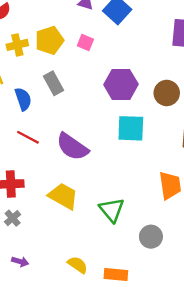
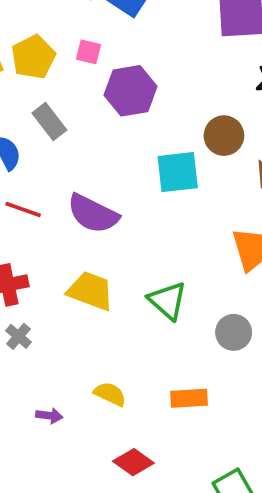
purple hexagon: (121, 84) -> (131, 91), moved
brown circle: (167, 93) -> (224, 136), moved
purple arrow: (20, 262) -> (49, 416), moved
yellow semicircle: (78, 265) -> (110, 394), moved

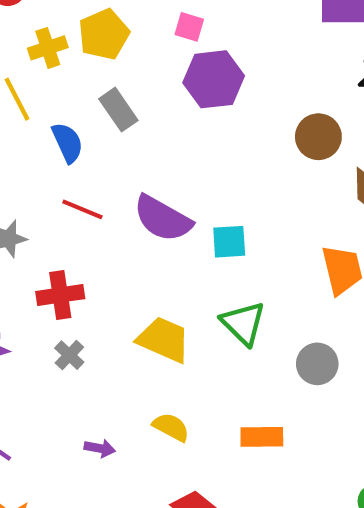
pink square: (88, 52) -> (189, 27), moved
cyan square: (178, 172) -> (229, 242), moved, size x0.7
yellow trapezoid: (91, 291) -> (164, 340), moved

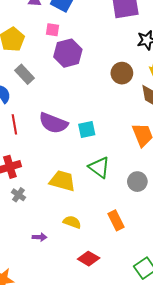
red line: (82, 209) -> (14, 124), turned 66
orange rectangle: (262, 437) -> (116, 220), turned 72

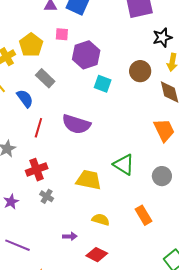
pink square: (53, 30) -> (62, 34), moved
red line: (14, 124) -> (38, 128), turned 30
cyan square: (87, 129) -> (103, 84), moved, turned 36
red diamond: (89, 259) -> (97, 255), moved

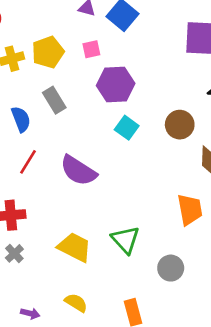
pink square: (62, 34) -> (91, 49), turned -32

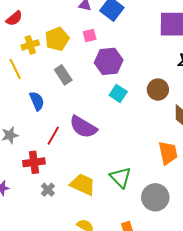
blue semicircle: (21, 119) -> (37, 101), moved
red line: (28, 162) -> (53, 136), moved
gray cross: (14, 253) -> (48, 190), moved
gray circle: (171, 268) -> (155, 197), size x1.4

